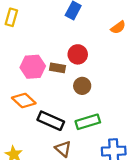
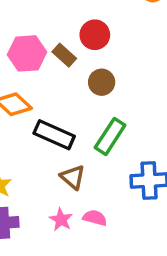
brown rectangle: (57, 68) -> (64, 55), turned 32
green rectangle: (88, 122) -> (110, 136), turned -40

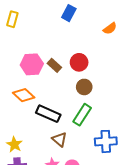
red circle: (95, 35) -> (79, 62), moved
brown circle: (102, 82) -> (84, 87), moved

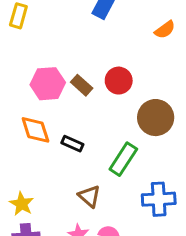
brown circle: (84, 87) -> (156, 118), moved, size x1.5
orange diamond: (24, 95) -> (35, 130), turned 30
black rectangle: (48, 114) -> (72, 144), moved, size x0.6

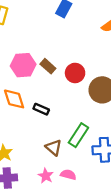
red circle: (119, 81) -> (75, 73), moved
green rectangle: (123, 159) -> (78, 135), moved

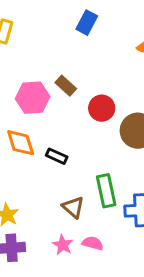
brown rectangle: (48, 66) -> (66, 86), moved
green rectangle: (78, 135) -> (106, 191), turned -45

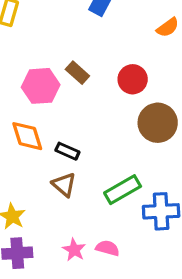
red circle: (102, 108) -> (133, 79), moved
green rectangle: (106, 191) -> (123, 190), turned 72
brown triangle: (73, 207) -> (64, 185), moved

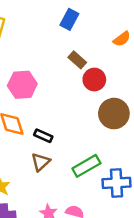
brown rectangle: (77, 73) -> (77, 60), moved
brown triangle: (64, 185) -> (41, 162), turned 36

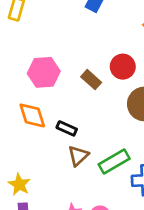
brown rectangle: (77, 60) -> (91, 80), moved
brown triangle: (41, 162) -> (78, 156), moved

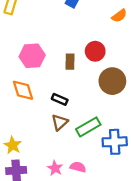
brown rectangle: (91, 80) -> (70, 62), turned 49
black rectangle: (67, 128) -> (60, 99), moved

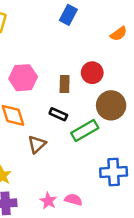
black rectangle: (60, 99) -> (58, 114), moved
brown triangle: (60, 122) -> (37, 144), moved
green rectangle: (88, 127) -> (85, 130), moved

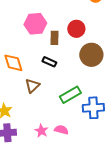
pink hexagon: (23, 78) -> (35, 24), moved
green rectangle: (85, 130) -> (70, 95), moved

